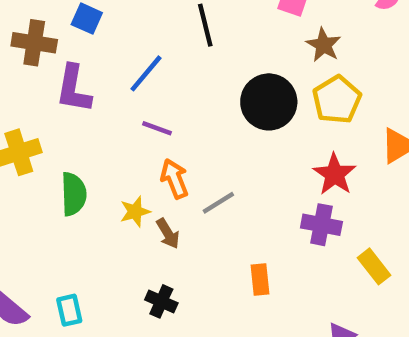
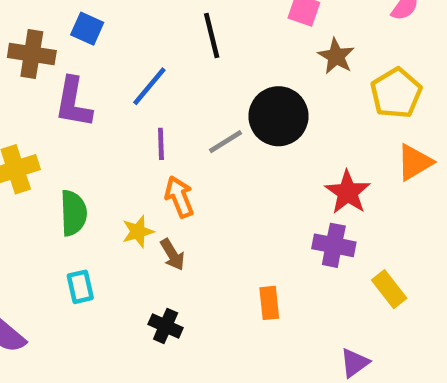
yellow pentagon: (337, 100) -> (396, 93), moved
purple line: (157, 128) -> (161, 144), turned 68
gray line: (218, 203) -> (225, 142), moved
cyan rectangle: (69, 310) -> (80, 287), moved

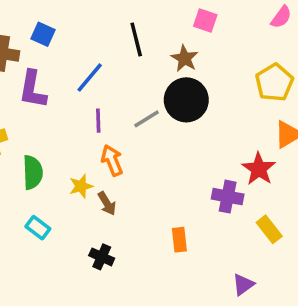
brown star: (336, 56) -> (185, 58), moved
red star: (348, 192) -> (259, 169), moved
cyan rectangle: (80, 287) -> (38, 228), turned -40

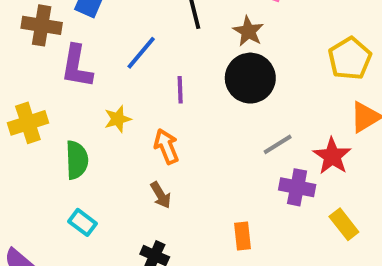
gray line: (147, 119) -> (278, 144), moved
purple line: (98, 121) -> (180, 90), moved
yellow star: (81, 186) -> (118, 119), moved

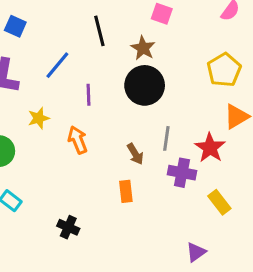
gray line: (278, 144) -> (166, 138), turned -50
brown arrow: (161, 195) -> (135, 154), moved
orange rectangle: (242, 236) -> (126, 191), moved

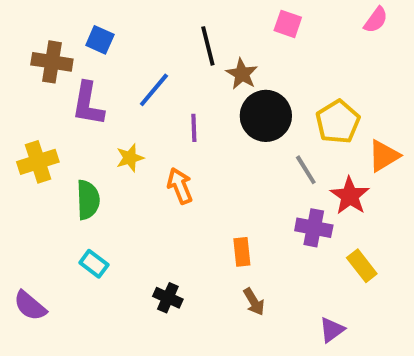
brown star: (143, 48) -> (242, 74), moved
yellow pentagon: (224, 70) -> (338, 122), moved
gray line: (166, 138) -> (306, 170), moved, turned -40
brown arrow: (135, 154) -> (254, 302), moved

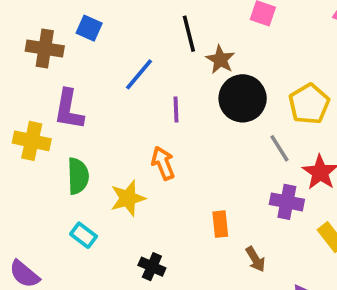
purple L-shape: (88, 104) -> (69, 109), moved
yellow star: (130, 158) -> (128, 198), moved, size x1.4
yellow cross: (38, 162) -> (32, 141), turned 30
brown arrow: (254, 302) -> (255, 259), moved

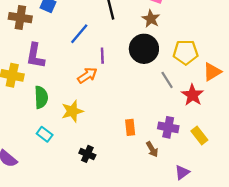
brown star: (220, 60) -> (151, 19), moved
yellow pentagon: (309, 104) -> (186, 52), turned 30
orange arrow: (163, 163) -> (87, 75), moved, turned 78
purple cross: (287, 202) -> (168, 127), moved

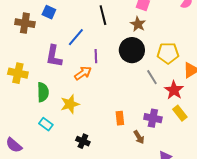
purple L-shape: (35, 56) -> (54, 56), moved
yellow rectangle: (199, 135) -> (180, 113), moved

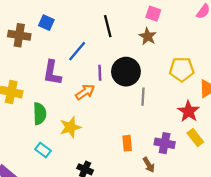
black circle: (132, 50) -> (126, 72), moved
gray line: (152, 77) -> (143, 97), moved, turned 35

